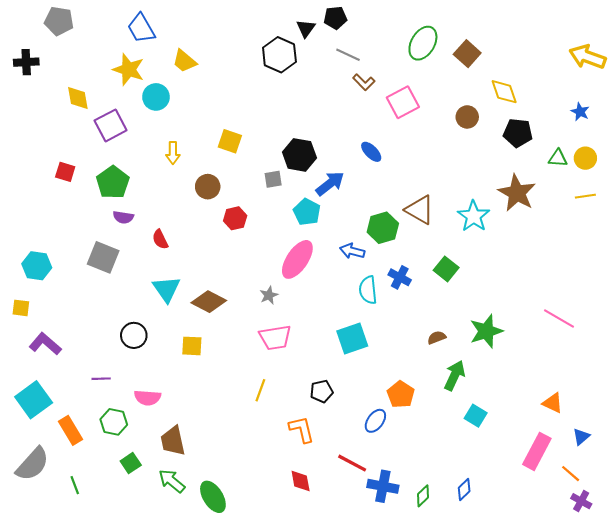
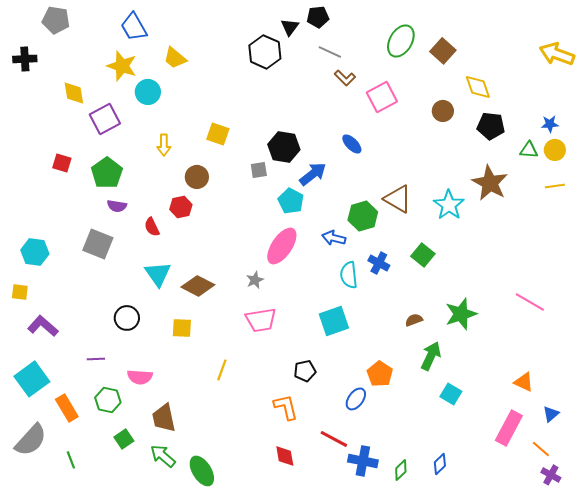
blue star: (580, 112) -> (550, 124), moved, turned -30
red hexagon: (235, 218) -> (181, 207), moved
yellow line: (260, 390) -> (222, 370), moved

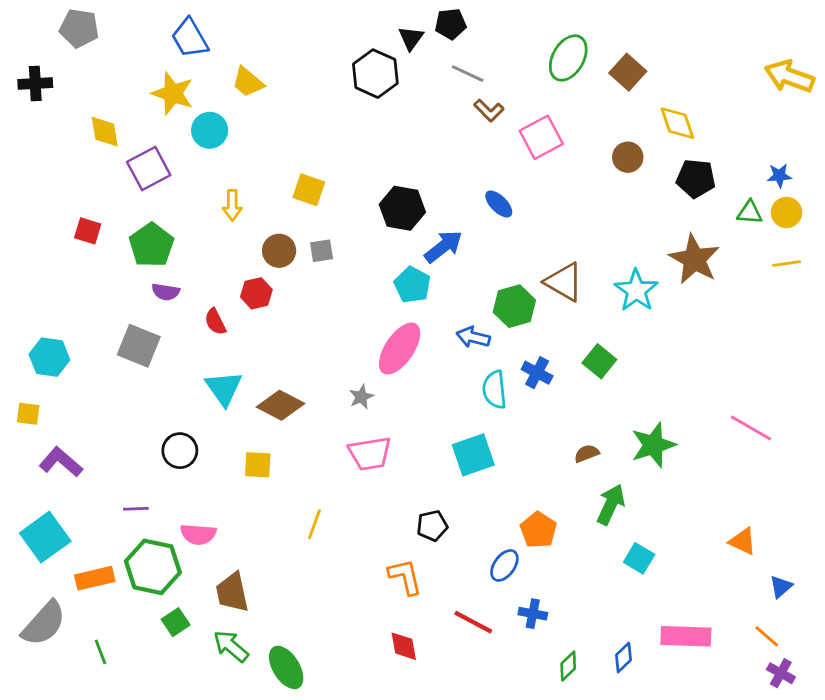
gray square: (259, 170) -> (322, 251), moved
green hexagon: (108, 400) -> (153, 567), size x1.5
orange rectangle: (67, 408) -> (95, 578), turned -72
pink rectangle: (509, 428) -> (686, 636), moved, turned 64
blue cross: (363, 461) -> (533, 614), moved, size x0.7

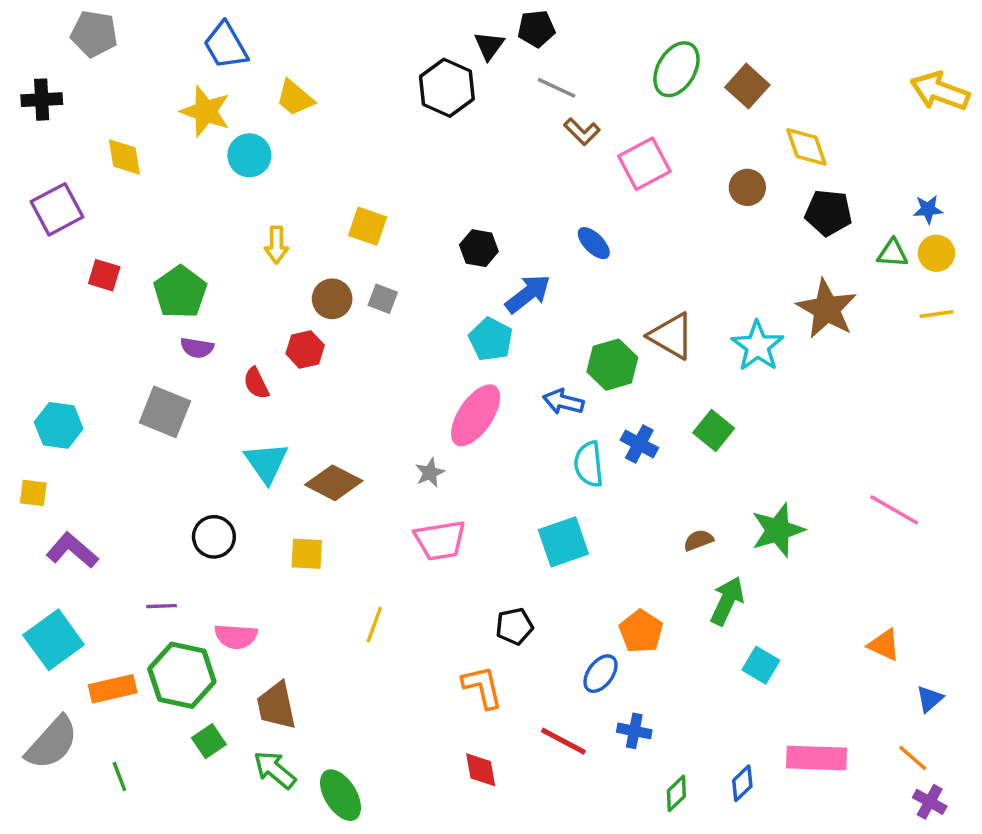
purple square: (149, 169) -> (57, 209), moved
black hexagon: (402, 208) -> (479, 248), size x0.7
gray square: (322, 251) -> (383, 299), turned 30

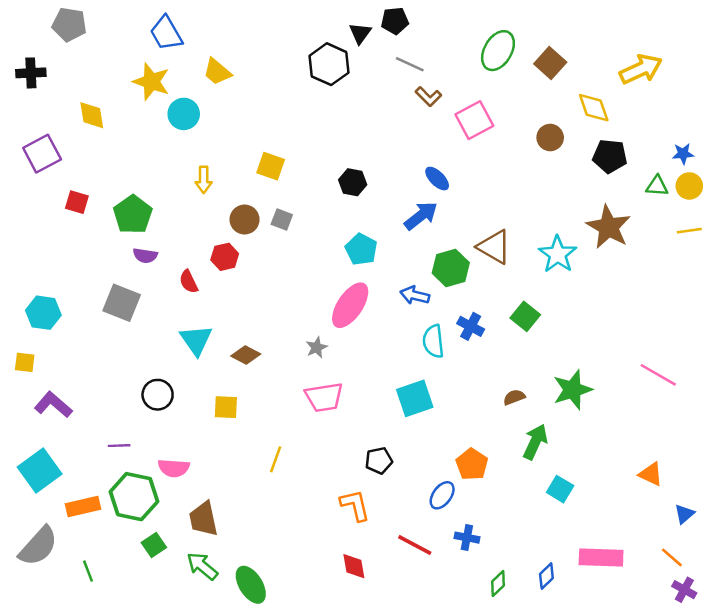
yellow arrow: (940, 91) -> (641, 69), moved, turned 135
blue arrow: (528, 294) -> (421, 216), moved
brown diamond: (334, 483) -> (246, 355), size x0.7

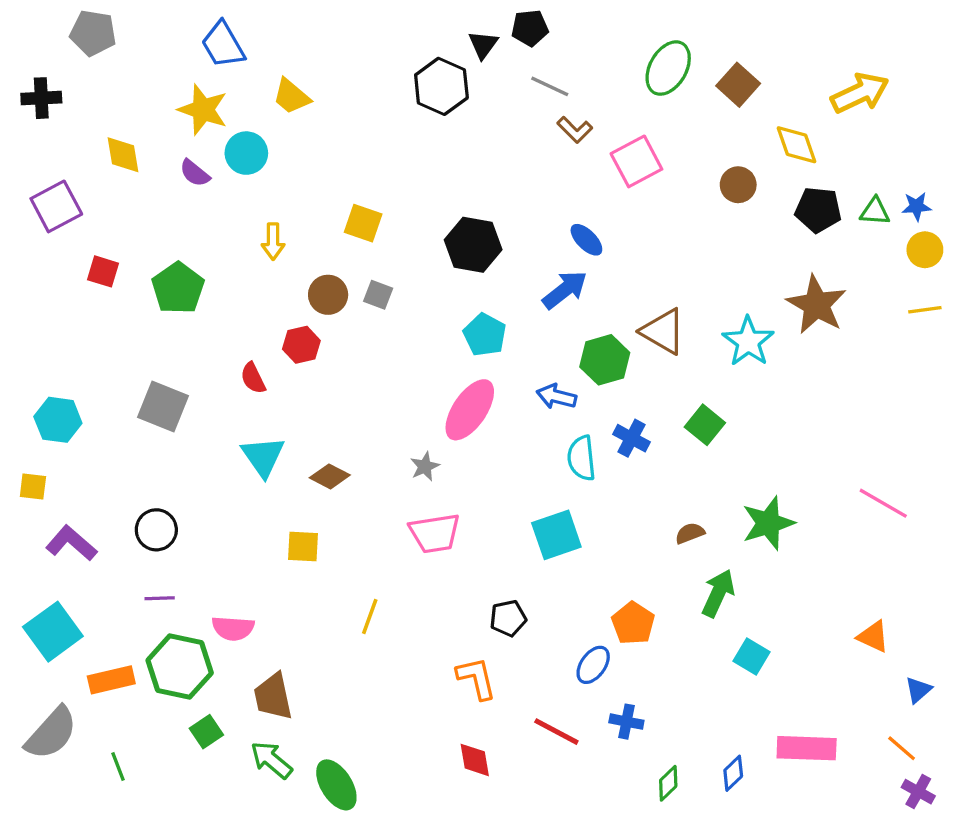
black hexagon: (353, 182) -> (473, 245), size x1.5
green triangle: (657, 186) -> (875, 211), moved
purple semicircle: (145, 256) -> (195, 173), moved, turned 30
black circle: (158, 395) -> (156, 530), moved

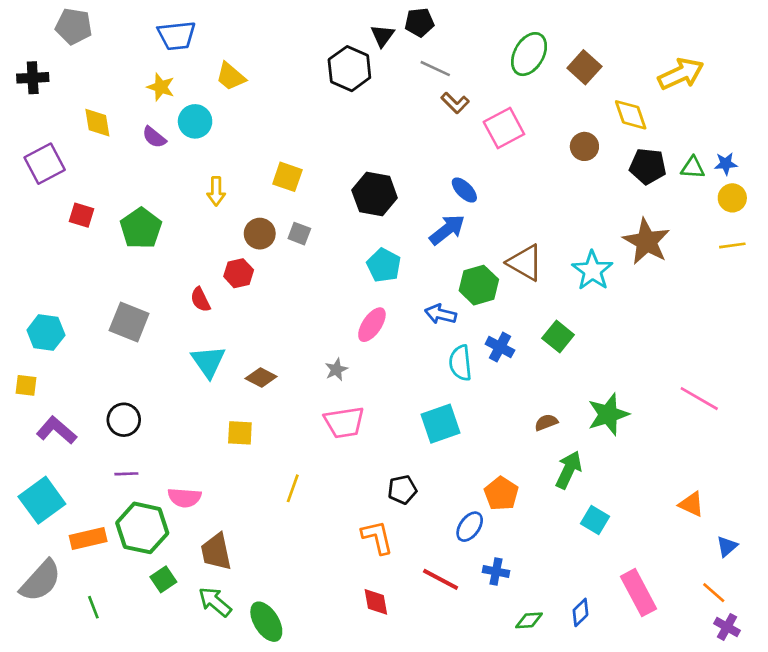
blue trapezoid: (223, 45) -> (177, 36), turned -66
yellow star: (203, 110) -> (161, 87), size x0.7
pink ellipse: (470, 410) -> (372, 325), size x0.7
pink rectangle: (807, 748) -> (639, 593), turned 60
green diamond: (668, 783) -> (529, 620), turned 40

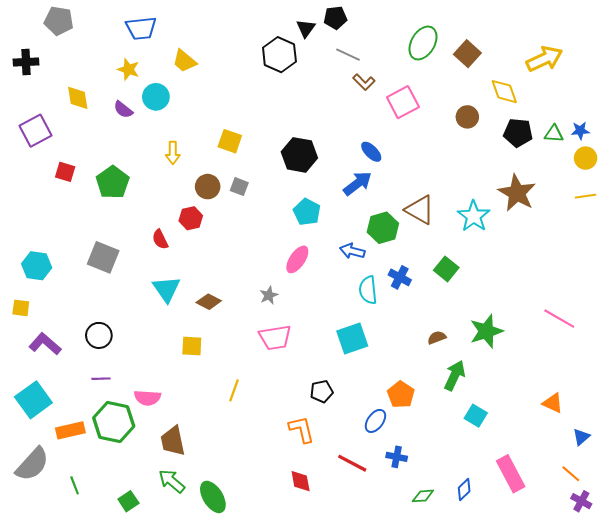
green square: (163, 579) -> (128, 501), moved

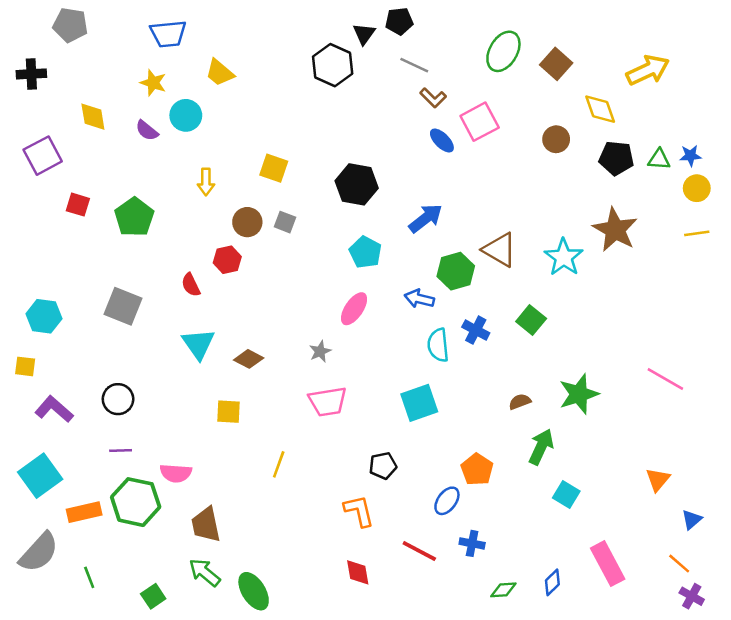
blue ellipse: (371, 152) -> (442, 140), moved
orange triangle: (553, 403) -> (658, 479), turned 45

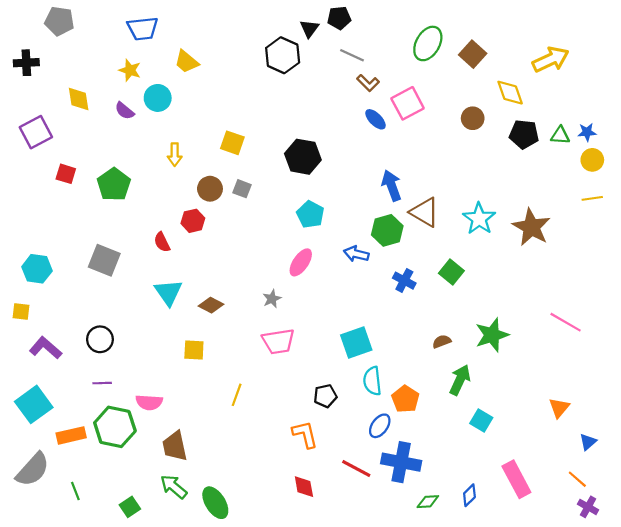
blue arrow: (426, 218) -> (392, 186), moved, turned -72
brown star: (615, 230) -> (531, 227), moved
cyan semicircle: (438, 345) -> (372, 381), moved
blue cross: (472, 543) -> (401, 462), size x1.8

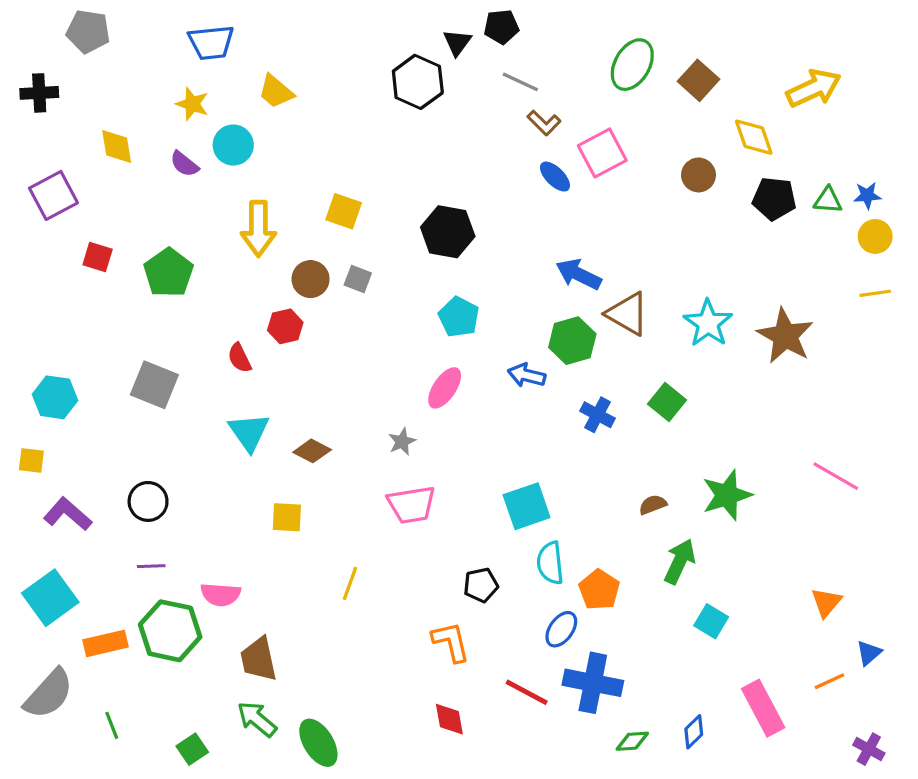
yellow arrow: (175, 155) -> (258, 229), size x1.6
blue arrow: (392, 186) -> (579, 274), turned -44
orange line: (577, 479) -> (829, 681), moved, turned -66

